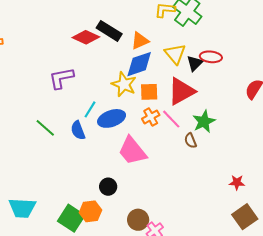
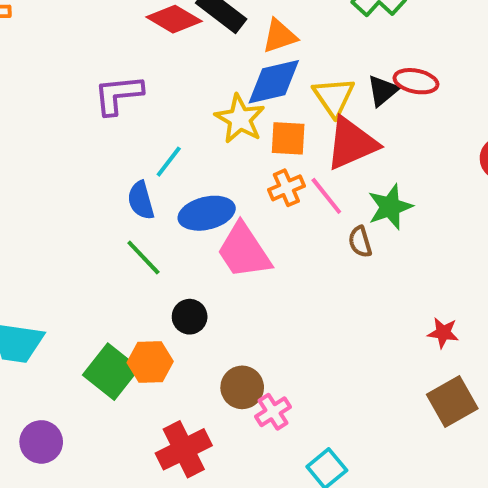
yellow triangle: (175, 54) -> (334, 97), moved
blue ellipse: (112, 118) -> (207, 213), moved
green line: (45, 128) -> (143, 258), moved

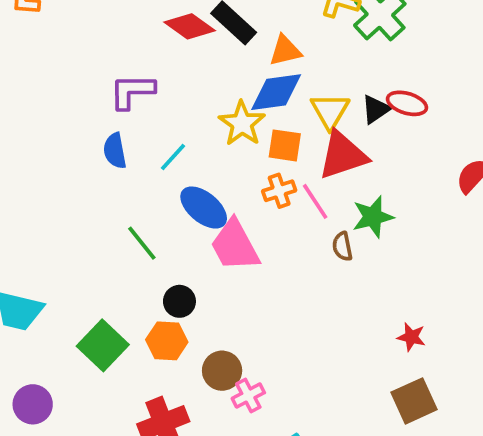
blue semicircle: (141, 200) -> (115, 151), moved
blue ellipse: (207, 213) -> (204, 208), turned 48
orange hexagon: (150, 362) -> (167, 341), moved

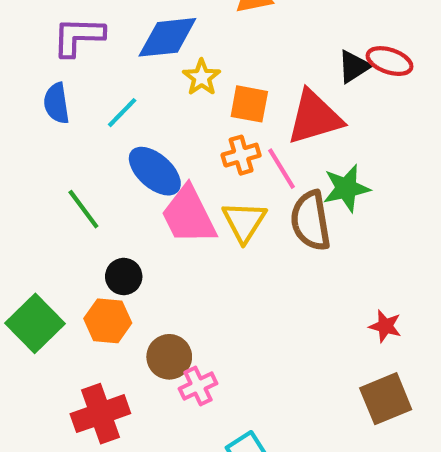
blue diamond: (276, 92) -> (167, 37), moved
yellow triangle: (330, 111) -> (244, 222), moved
yellow star: (242, 123) -> (202, 77), size x0.7
brown semicircle: (342, 246) -> (311, 221), size x1.8

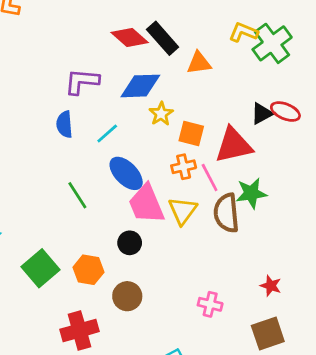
black circle: (124, 277) -> (130, 243), moved
pink cross: (198, 386) -> (210, 304), moved, turned 35

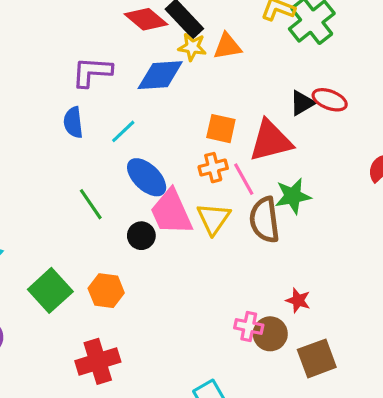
yellow star: (161, 114) -> (192, 47), moved, turned -30
black circle: (130, 243) -> (141, 236), moved
red star: (271, 286) -> (298, 300), moved
brown circle: (127, 296) -> (270, 334), moved

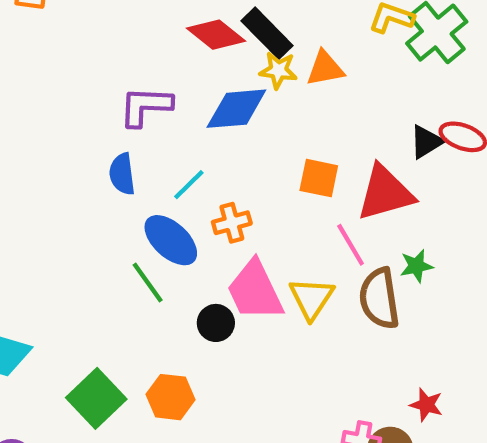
orange cross: (213, 168) -> (232, 223), moved
blue ellipse: (147, 177) -> (171, 240), moved
green star: (293, 196) -> (416, 266), size x0.7

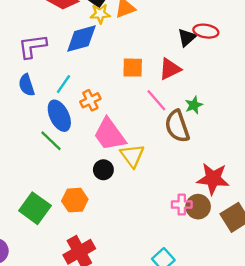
red triangle: (385, 193) -> (170, 69), size x0.7
blue ellipse: (171, 240) -> (59, 116), turned 32
yellow triangle: (312, 298) -> (132, 156), moved
black circle: (216, 323) -> (103, 170), moved
red star: (426, 405) -> (213, 179), size x1.8

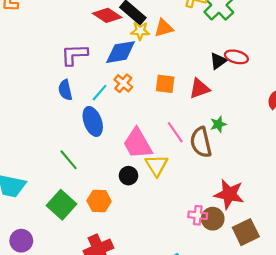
orange cross: (90, 100) -> (123, 83), moved, turned -30
pink line: (156, 100) -> (175, 132), moved
green line: (51, 141) -> (69, 160), moved

